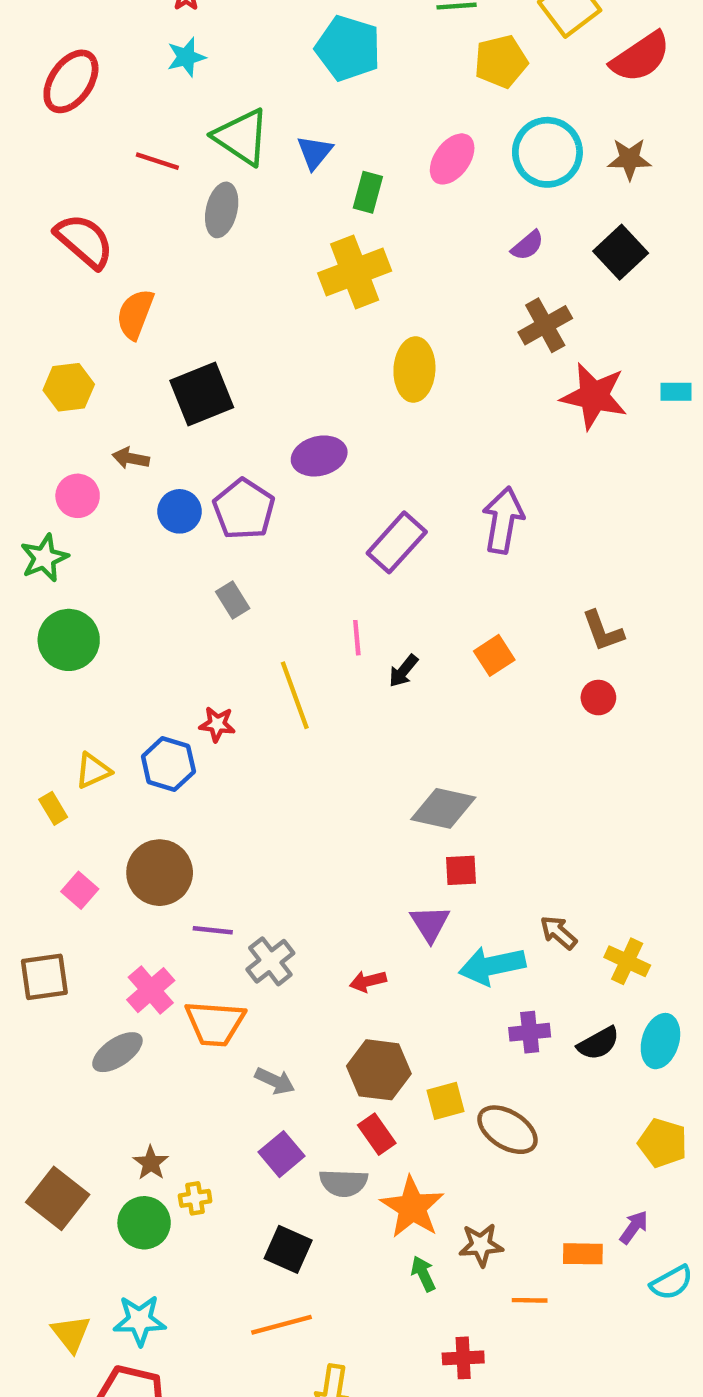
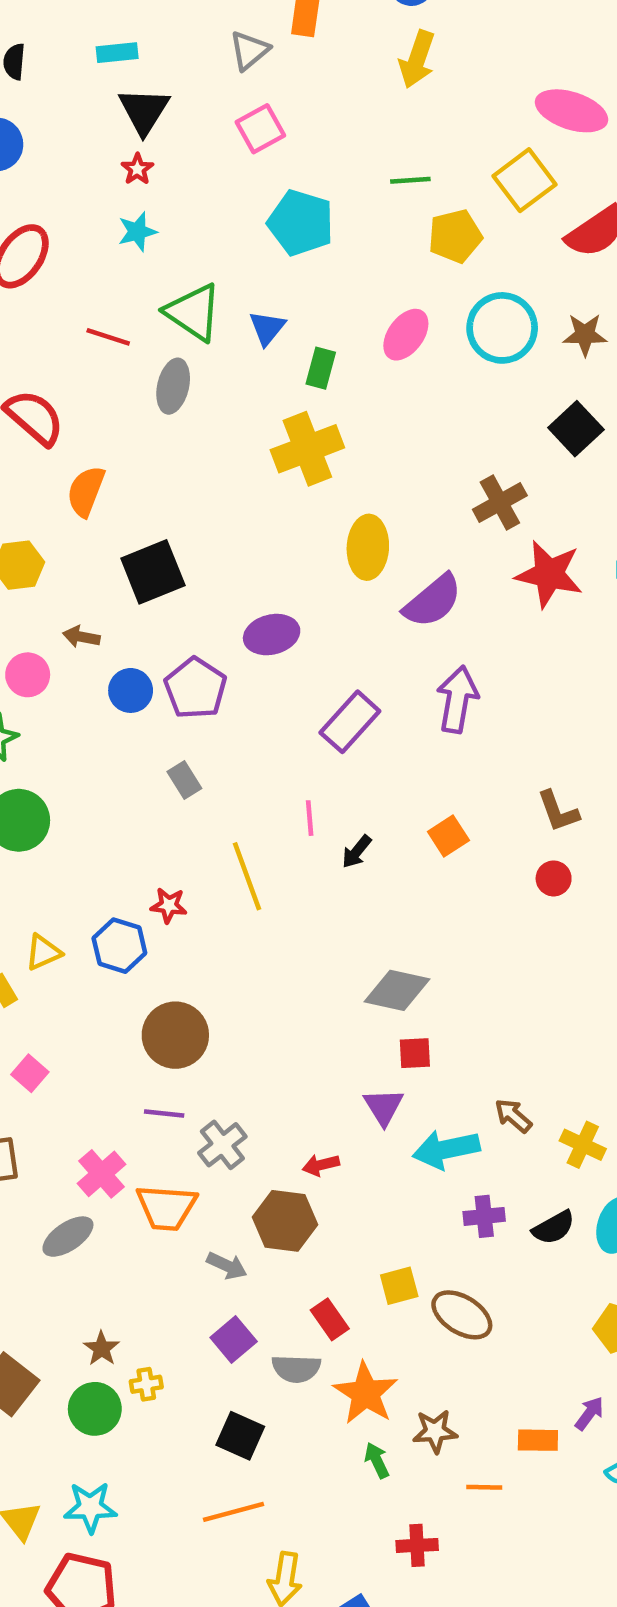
purple semicircle: (527, 245) -> (433, 601), moved, size x1.8
brown circle: (160, 873) -> (175, 1035), moved
brown hexagon: (379, 1070) -> (285, 1221), moved

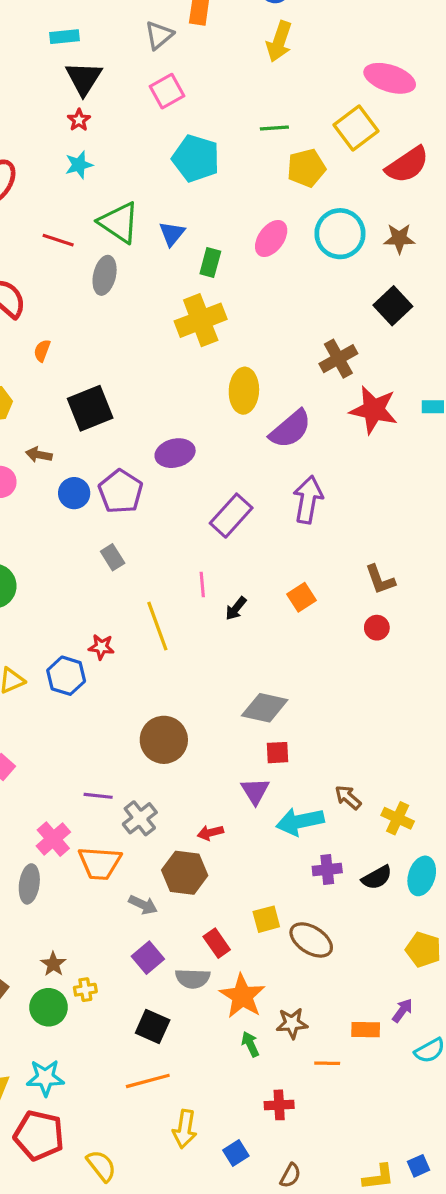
orange semicircle: (86, 491) -> (42, 351), size x0.6
brown circle: (175, 1035) -> (164, 740), moved
gray ellipse: (68, 1237) -> (29, 884), turned -48

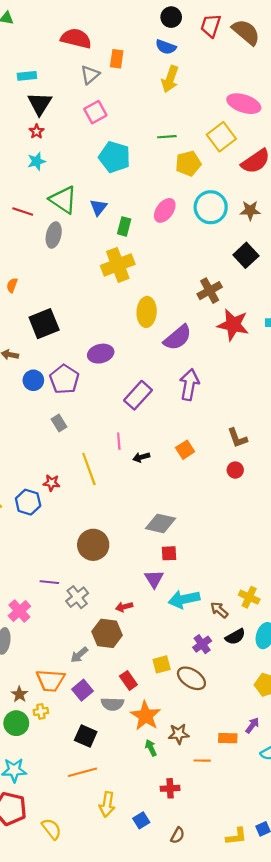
black arrow: (236, 608) -> (141, 457), turned 35
brown arrow: (348, 797) -> (219, 610), moved
orange trapezoid: (100, 863) -> (50, 680), moved
purple cross: (327, 870) -> (202, 644), moved, turned -30
gray arrow: (143, 905) -> (79, 655), turned 114

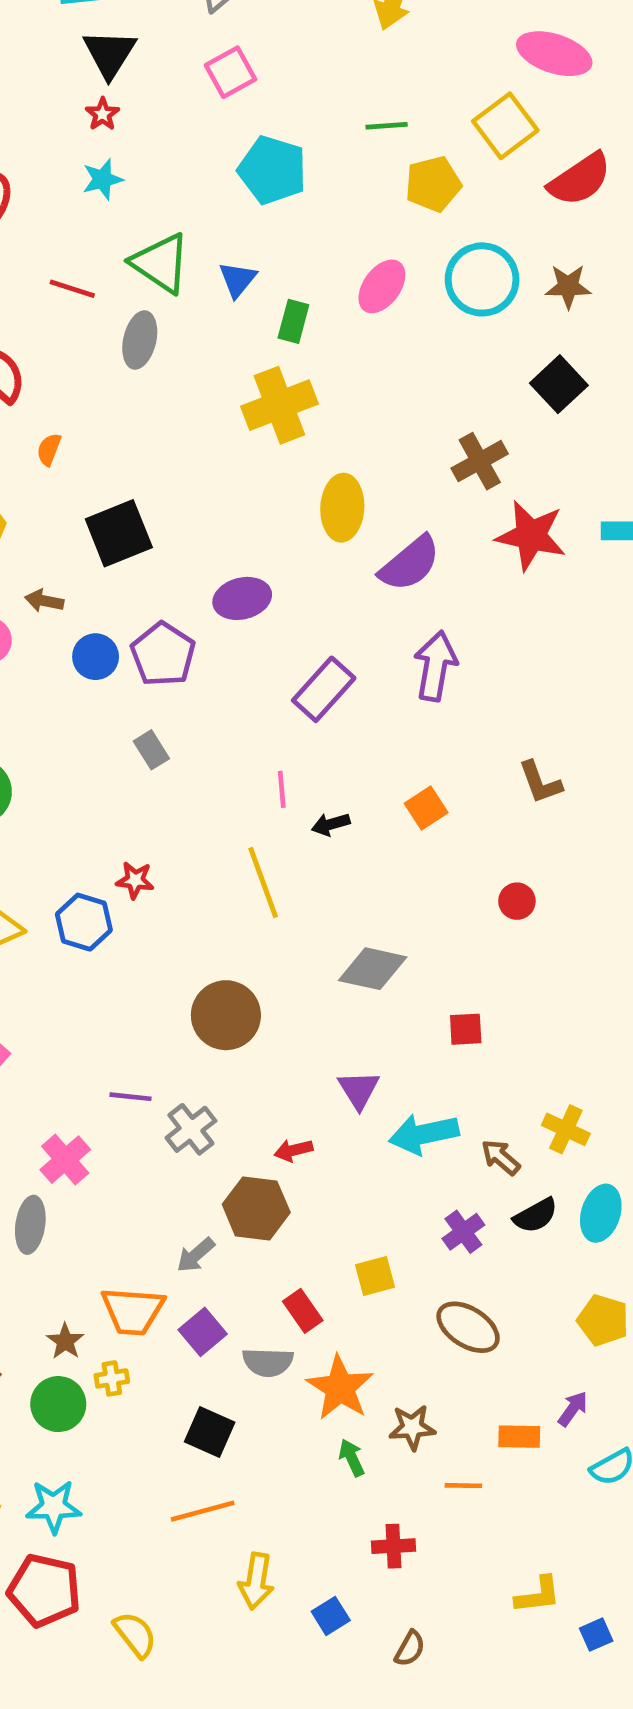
yellow line: (89, 469) -> (263, 883), moved
red circle: (235, 470) -> (517, 901), moved
red square: (169, 553) -> (466, 1029), moved
brown ellipse: (191, 678) -> (468, 1327), moved
yellow L-shape: (236, 836) -> (538, 1595), moved

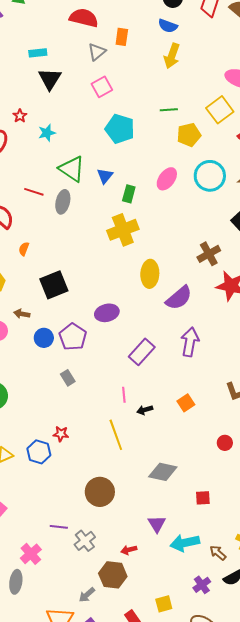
red star: (102, 114) -> (20, 116), moved
red line: (72, 289) -> (34, 192), moved

